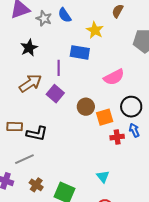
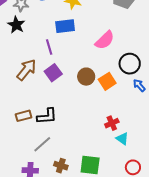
black star: (29, 48) -> (16, 25), moved
purple square: (55, 94) -> (53, 73), turned 30
red cross: (117, 137) -> (112, 123), moved

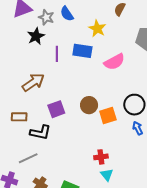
pink semicircle: (105, 40) -> (114, 62), moved
purple line: (49, 47) -> (57, 54), moved
purple square: (53, 73) -> (56, 109), moved
brown rectangle: (24, 116) -> (19, 117), moved

